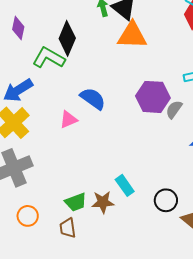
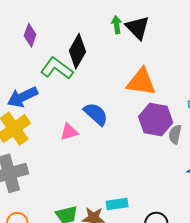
orange triangle: (132, 35) -> (141, 82), moved
gray semicircle: (174, 109) -> (175, 134), turned -30
cyan rectangle: (125, 185) -> (117, 204), turned -70

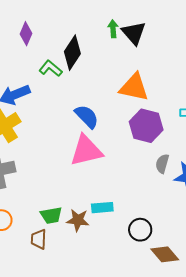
green L-shape: (57, 68) -> (51, 68), size x0.7
pink triangle: (69, 132) -> (86, 151), moved, size x1.8
gray semicircle: (175, 134) -> (162, 164), moved

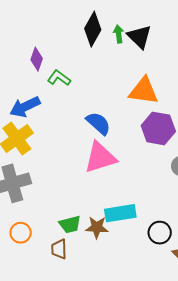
purple diamond: (26, 34) -> (37, 59), moved
black diamond: (72, 53) -> (93, 29), moved
cyan rectangle: (102, 208) -> (120, 213), size x1.4

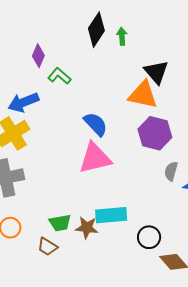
black triangle: (139, 37) -> (156, 72), moved
brown trapezoid: (59, 249) -> (47, 247), turned -60

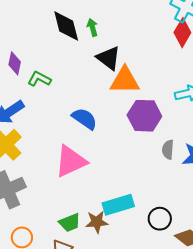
black diamond: (96, 30) -> (66, 26), turned -36
black triangle: (156, 72) -> (109, 58), moved
pink triangle: (95, 158) -> (71, 161), moved

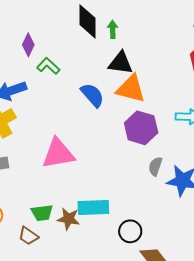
black triangle: (109, 58) -> (121, 63), turned -44
blue semicircle: (84, 119) -> (92, 95), moved

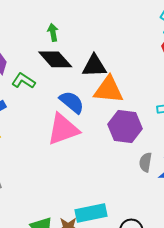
black diamond: (87, 21) -> (55, 59), moved, turned -32
green arrow: (113, 29) -> (53, 32), moved
pink triangle: (58, 154) -> (63, 129), moved

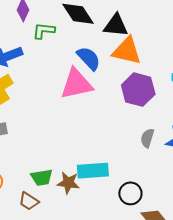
green L-shape: (23, 81) -> (44, 31), turned -35
gray semicircle: (145, 162) -> (147, 138), moved

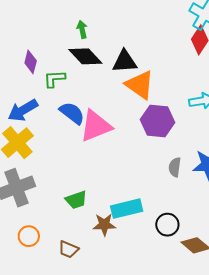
orange triangle: (127, 51) -> (140, 85), turned 32
blue semicircle: (89, 58) -> (72, 113), moved
green trapezoid: (42, 178) -> (76, 200), moved

